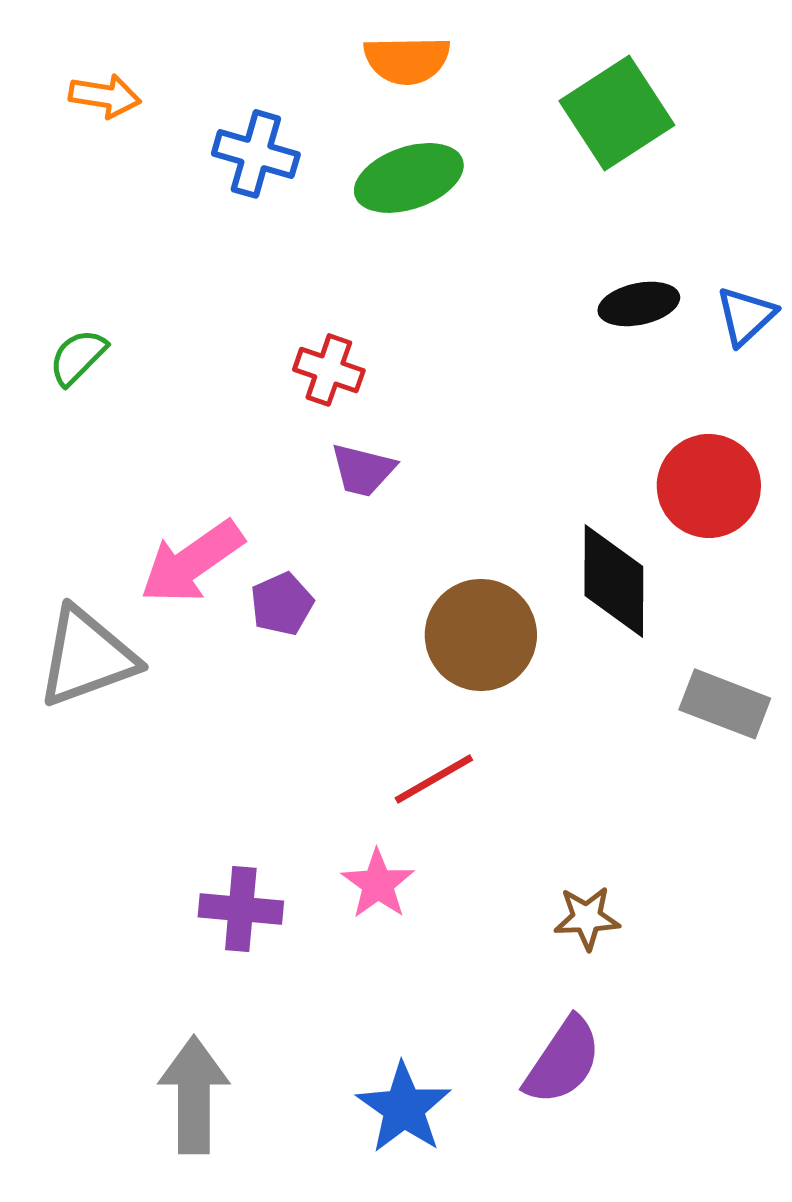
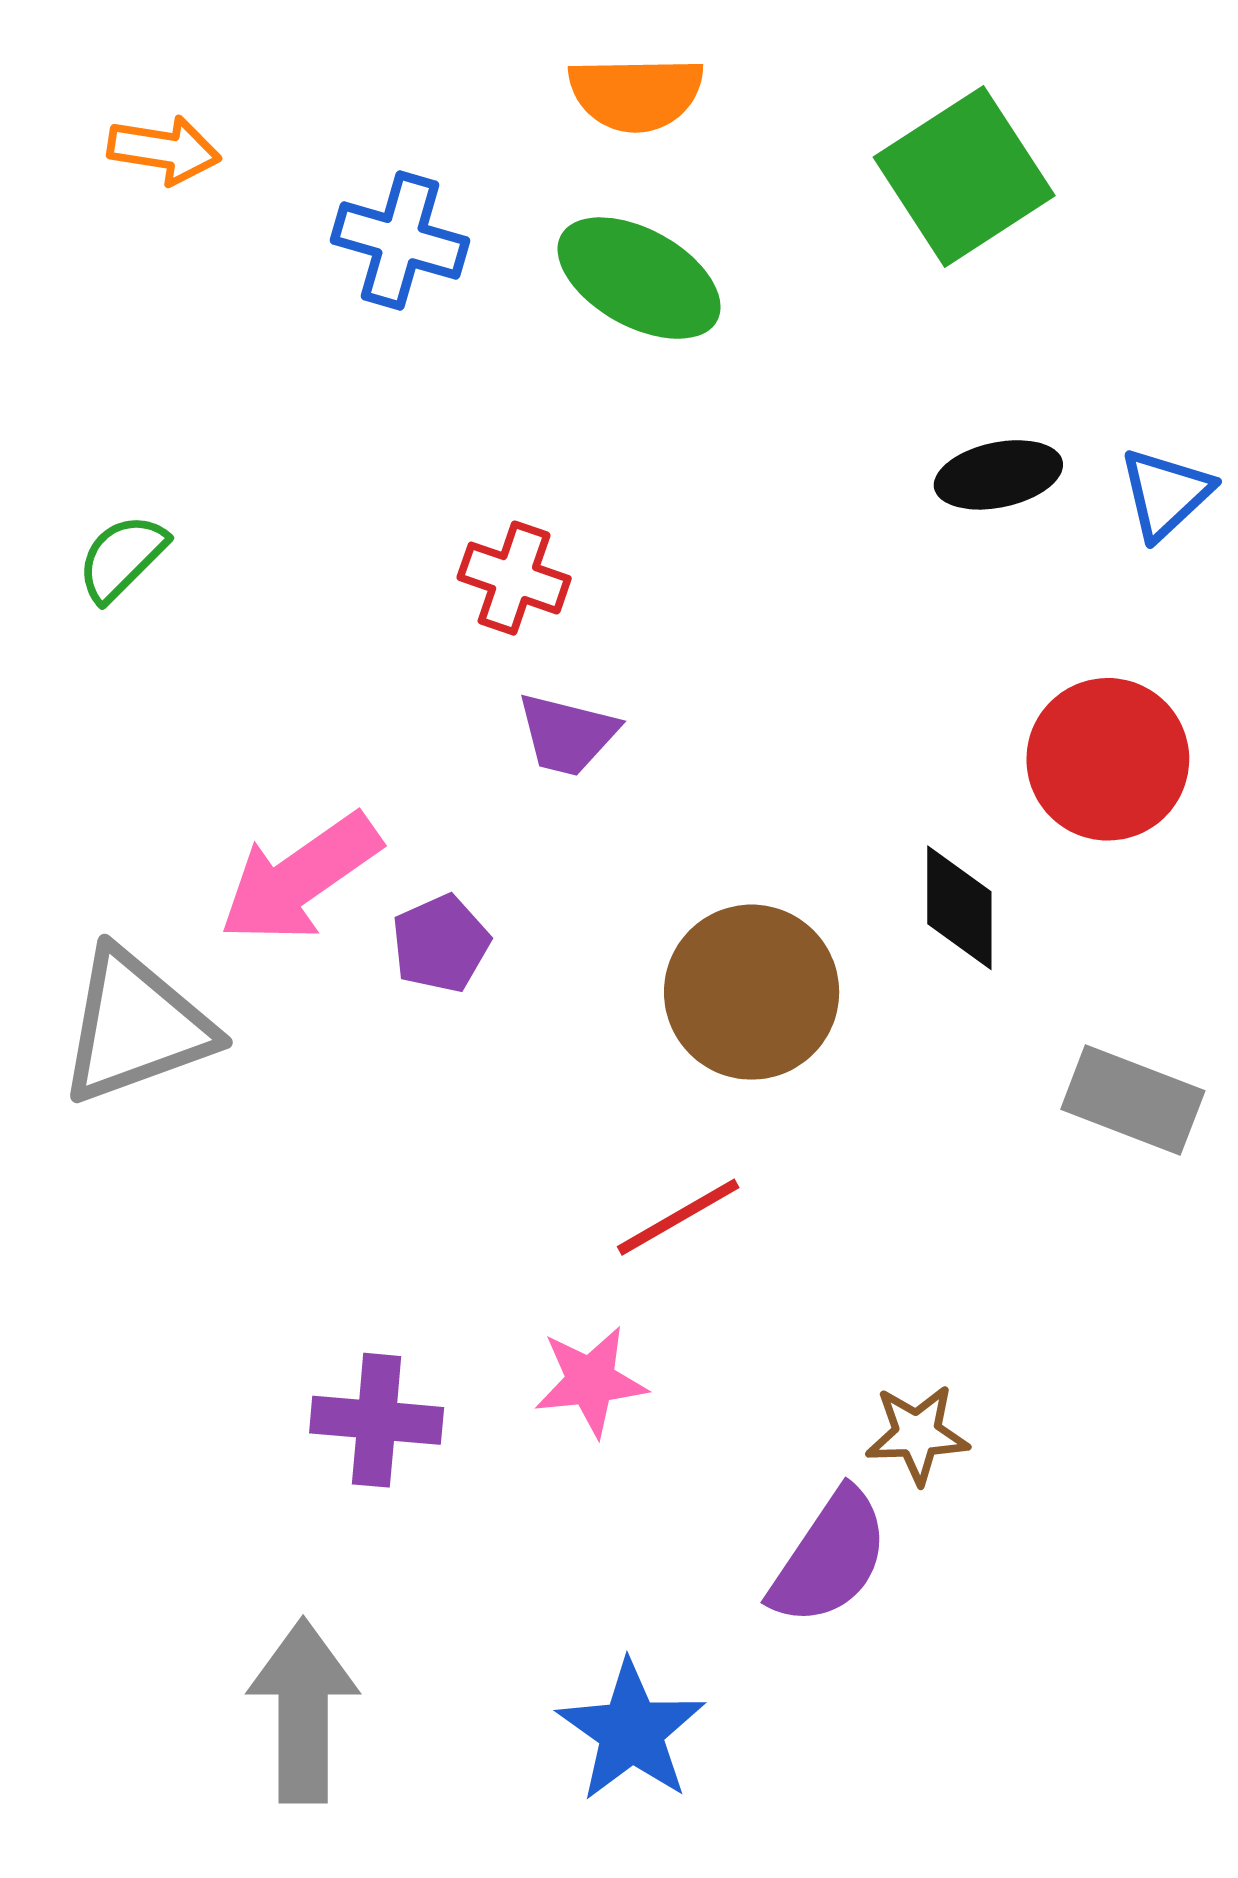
green ellipse: (409, 178) -> (639, 278), turned 48
black diamond: (614, 581) -> (959, 908), size x0.7
pink star: (378, 884) -> (591, 1381), turned 30
purple semicircle: (563, 1061) -> (830, 1558), moved

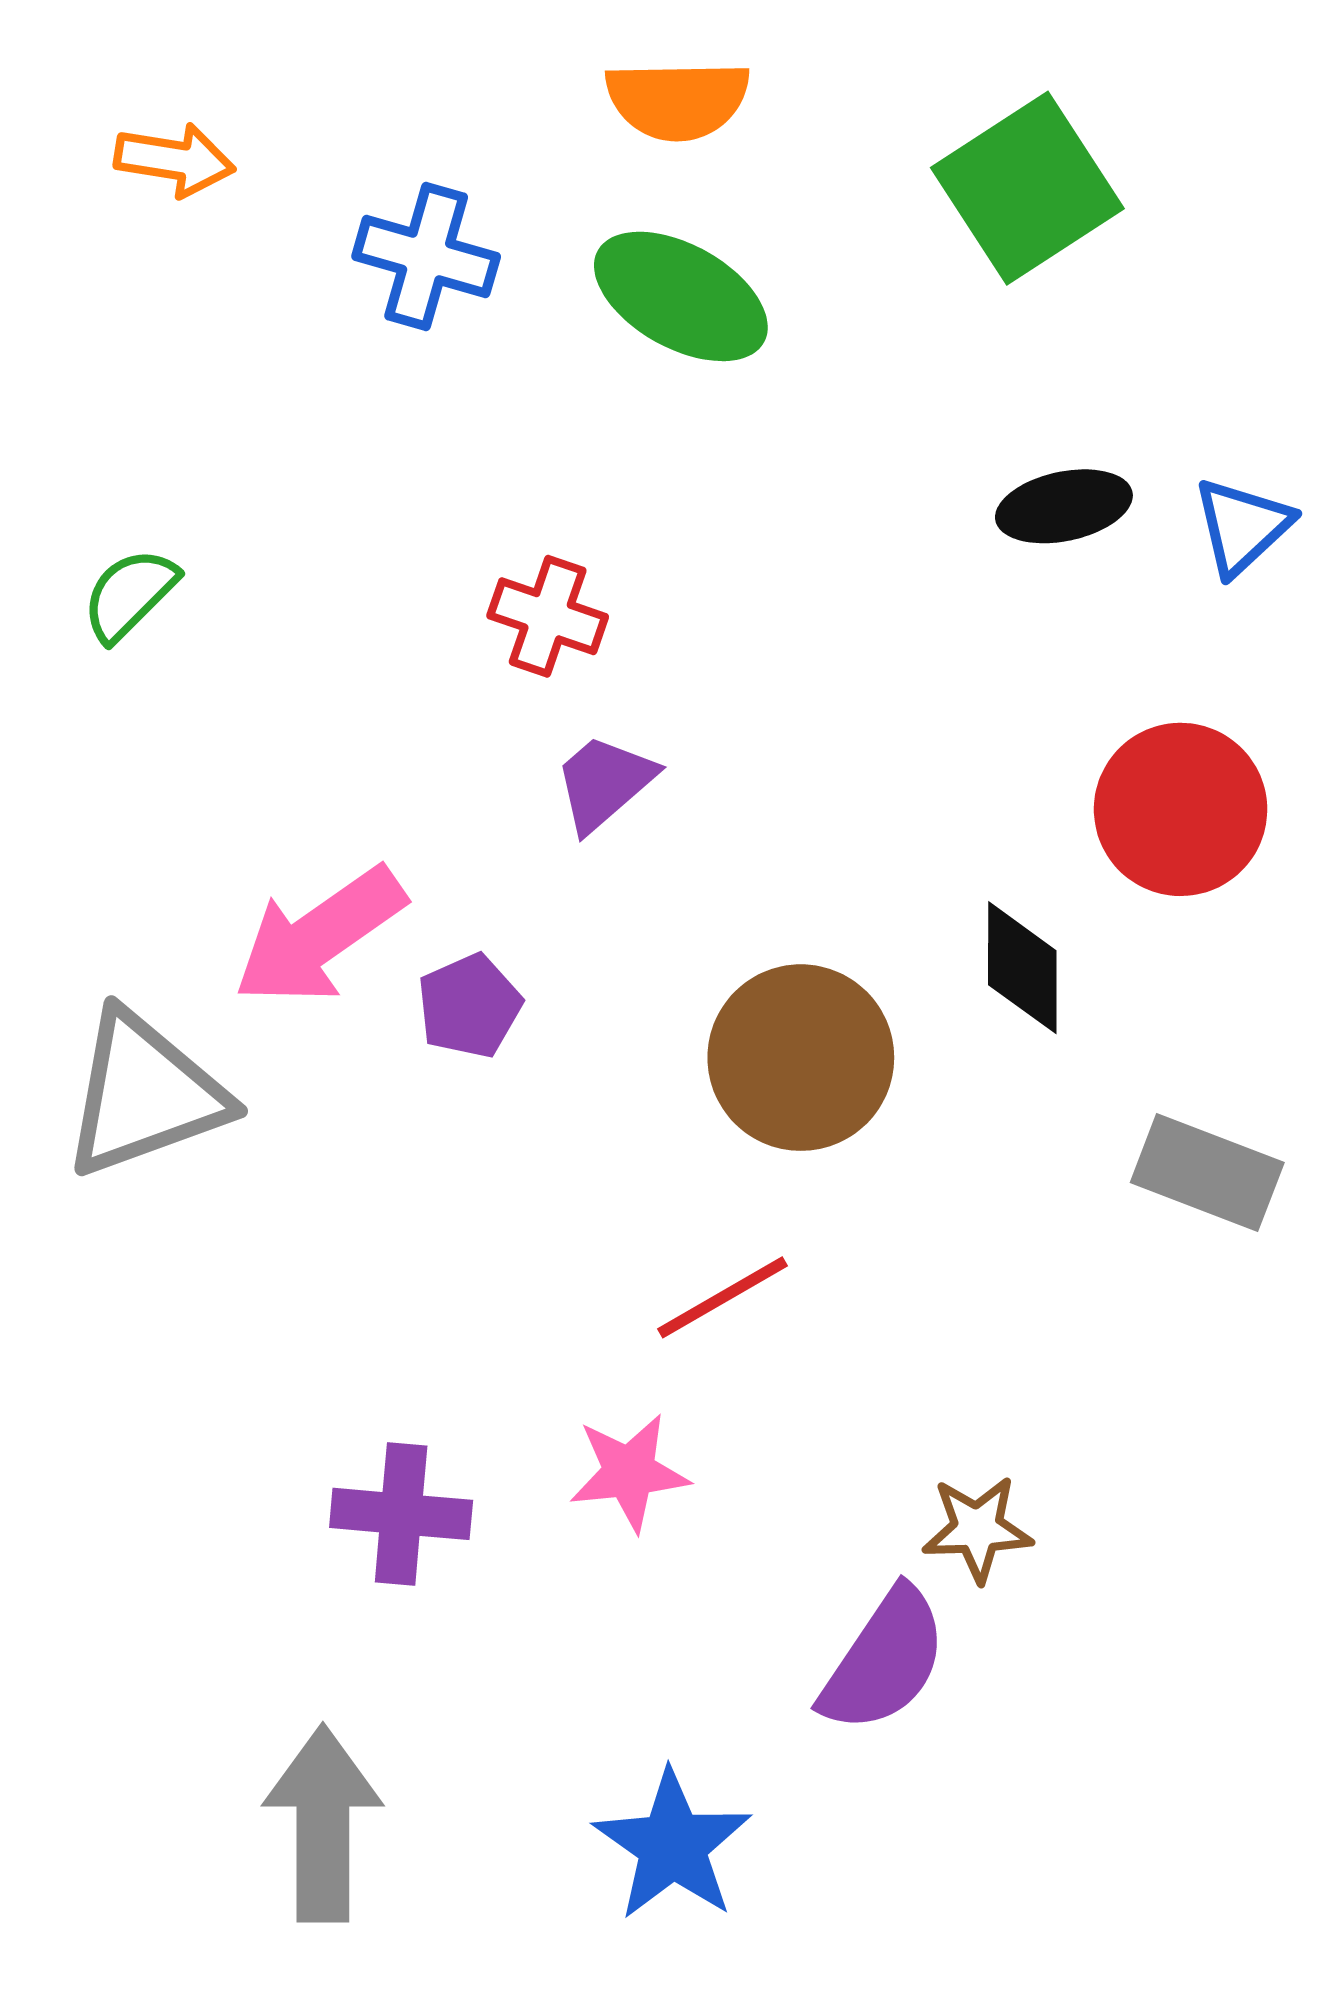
purple trapezoid: (567, 734) -> (604, 783), turned 125

